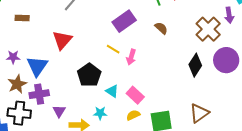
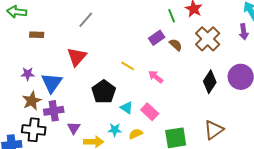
purple rectangle: (124, 21) -> (157, 38), moved, size x0.7
brown cross: (208, 29) -> (208, 39), moved
pink arrow: (131, 57) -> (156, 77), moved, turned 112
yellow semicircle: (133, 115) -> (136, 134), moved

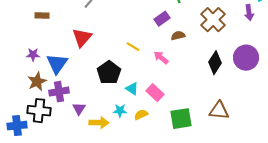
brown semicircle: (176, 45) -> (178, 36), moved, turned -56
brown triangle: (214, 130) -> (219, 111), turned 40

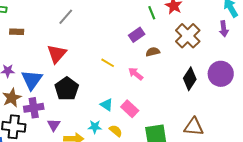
black pentagon: (109, 73) -> (67, 89), moved
yellow semicircle: (141, 115) -> (116, 131), turned 64

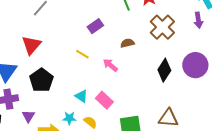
purple rectangle: (137, 35) -> (95, 26), moved

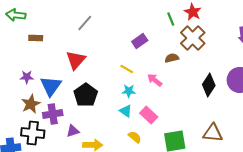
brown cross: (162, 27) -> (193, 38), moved
purple triangle: (28, 116) -> (73, 131), turned 40
cyan star: (69, 118) -> (129, 91), moved

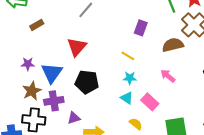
brown rectangle: (36, 38) -> (37, 25), turned -32
purple rectangle: (140, 41) -> (141, 28), turned -35
brown semicircle: (172, 58) -> (173, 45), size x1.5
pink arrow: (155, 80) -> (168, 76), moved
black pentagon: (86, 95) -> (87, 82), turned -30

